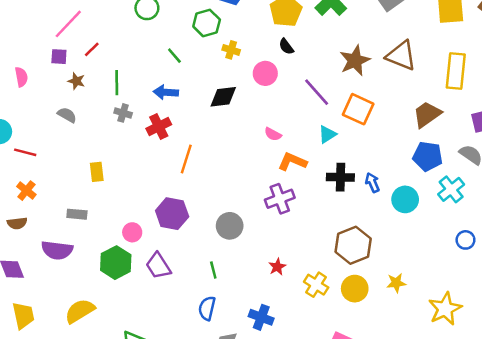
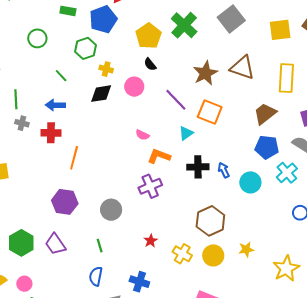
black diamond: (223, 97) -> (101, 94), moved
red cross: (159, 127) -> (51, 133), turned 30
pink circle: (132, 232) -> (24, 284), moved

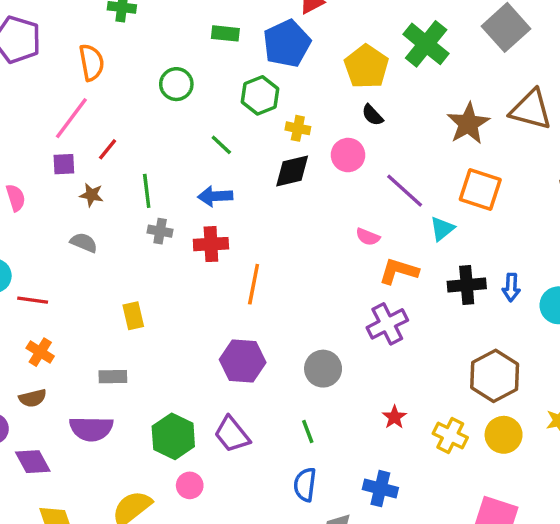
purple line: (176, 100) -> (405, 191), moved
blue arrow: (224, 170) -> (511, 287), turned -147
pink circle: (24, 284) -> (190, 485), moved

